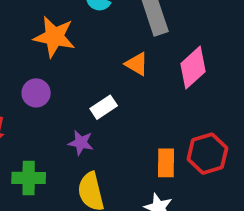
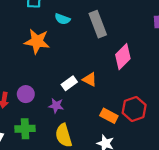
orange triangle: (137, 64) -> (90, 79), moved
purple circle: (36, 93) -> (26, 94), moved
orange rectangle: (166, 163) -> (109, 116), turned -60

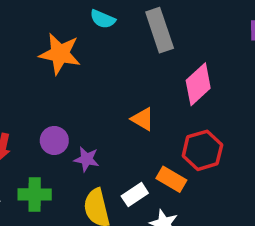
white rectangle: (69, 83) -> (135, 195), moved
purple circle: (26, 94) -> (54, 140), moved
red hexagon: (134, 109) -> (202, 150), moved

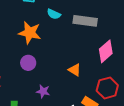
gray rectangle: (160, 30) -> (85, 21), turned -65
purple circle: (54, 140) -> (28, 63), moved

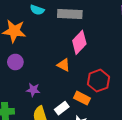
pink diamond: (106, 51) -> (79, 42), moved

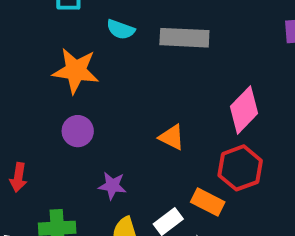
pink diamond: (79, 42) -> (244, 110), moved

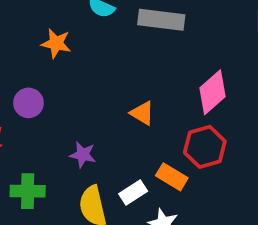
orange star: (76, 71) -> (56, 43), size x0.7
purple circle: (78, 131) -> (28, 103), moved

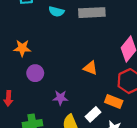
orange star: (56, 43) -> (22, 48), moved
purple circle: (28, 103) -> (35, 73), moved

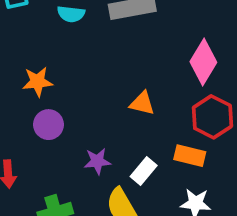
orange star: (22, 48) -> (38, 82), moved
white rectangle: (93, 114) -> (144, 171), moved

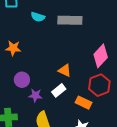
purple circle: (49, 125) -> (22, 80), moved
white rectangle: (144, 171) -> (59, 90), moved

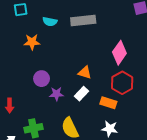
orange star: (13, 48) -> (32, 42), moved
purple circle: (22, 80) -> (42, 79), moved
purple star: (35, 95) -> (56, 94), moved

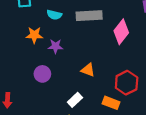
pink diamond: (119, 53) -> (121, 32), moved
purple star: (56, 94) -> (55, 46), moved
white rectangle: (81, 94) -> (75, 100), moved

